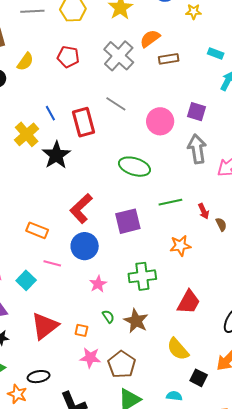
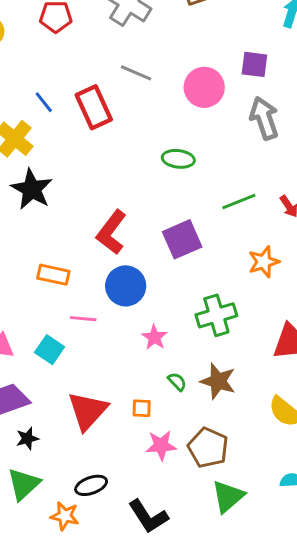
black star: (56, 155) -> (32, 189), moved
green ellipse: (134, 167) -> (178, 159), size x0.7

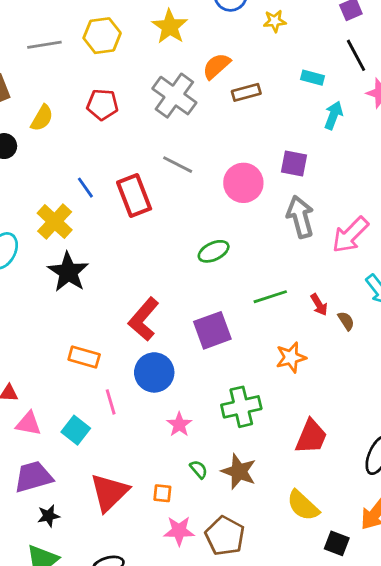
green ellipse: (178, 159) -> (214, 251), turned -36
pink line: (83, 319) -> (111, 402), turned 65

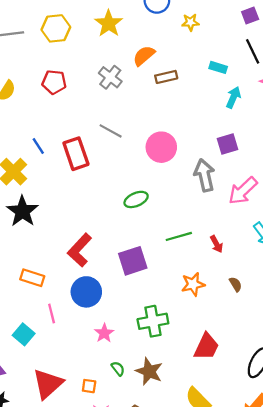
gray cross: (174, 96) -> (110, 77), size x0.7
purple square: (294, 164) -> (227, 144), moved, turned -30
brown semicircle: (346, 321) -> (236, 284), moved

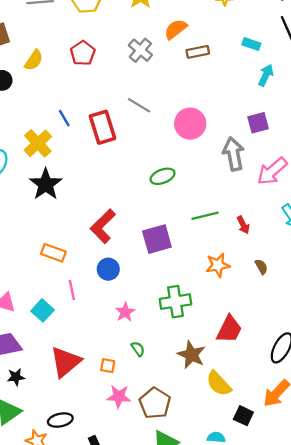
red pentagon: (54, 82) -> (83, 53), turned 30
blue circle: (86, 292) -> (108, 269), size x0.7
brown star: (149, 371) -> (191, 355), moved

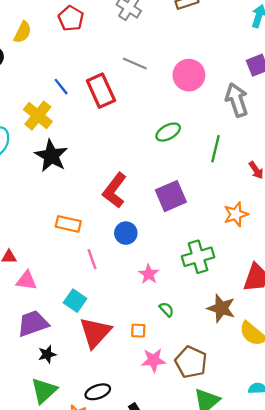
green line: (205, 216) -> (215, 149), moved, turned -55
cyan square: (43, 310) -> (75, 301), moved

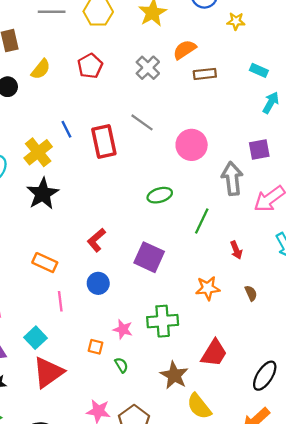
red L-shape: (115, 190) -> (96, 240), size x0.7
purple square: (171, 196) -> (149, 257), turned 36
pink star: (149, 274) -> (123, 329), moved, turned -30
orange square: (138, 331) -> (95, 347), moved

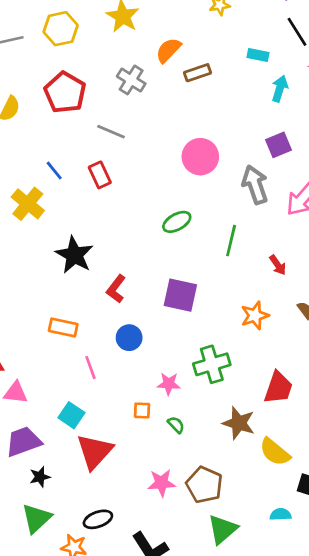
red pentagon: (90, 66) -> (65, 93), size x1.4
gray line: (142, 122) -> (111, 132), moved
red rectangle: (104, 141) -> (100, 175), size x0.7
black star: (43, 194) -> (74, 255), moved

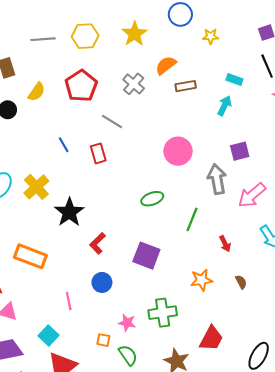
cyan arrow: (280, 89) -> (224, 106), moved
yellow cross: (28, 204) -> (36, 187), moved
orange rectangle: (63, 328) -> (30, 256), moved, size x1.4
green semicircle: (176, 425) -> (128, 355), size x1.5

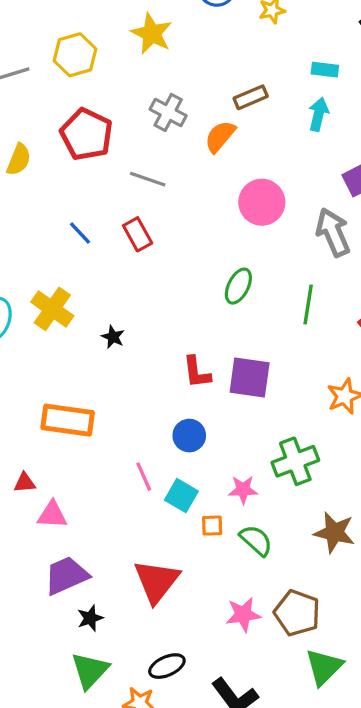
orange semicircle: (166, 65) -> (220, 136), moved
green ellipse: (152, 199) -> (238, 286), turned -30
black star: (69, 212) -> (113, 337), size x0.5
red L-shape: (98, 243) -> (197, 372), moved, turned -40
cyan square: (48, 336) -> (181, 496), moved

